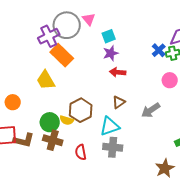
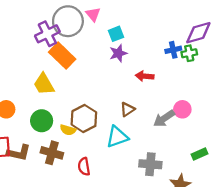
blue cross: (159, 50) -> (173, 50), turned 32
red arrow: (118, 72) -> (145, 76), moved
pink circle: (170, 80) -> (182, 109), moved
green circle: (50, 122) -> (42, 121), moved
gray cross: (113, 147) -> (150, 164), moved

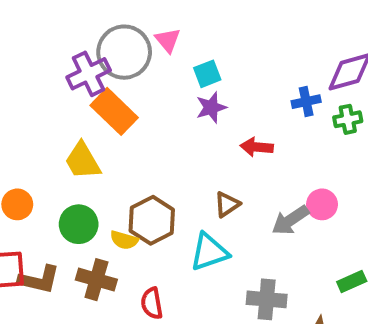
green cross: (189, 53) -> (348, 119), moved

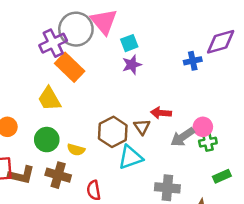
pink triangle: (168, 40) -> (104, 22), size x1.6
green cross: (348, 119) -> (208, 142), moved
red arrow: (257, 147) -> (161, 113), moved
brown triangle: (227, 204) -> (142, 127), turned -30
brown hexagon: (152, 220) -> (113, 132), moved

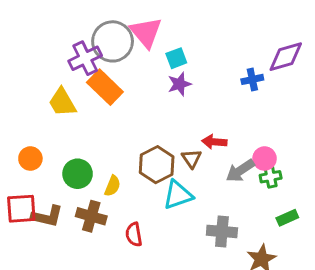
yellow trapezoid: (49, 99) -> (62, 102), moved
yellow semicircle: (76, 150) -> (113, 186), turned -84

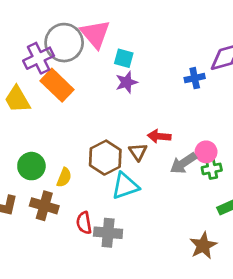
cyan square: (176, 58) -> (124, 58), turned 36
gray cross: (222, 231) -> (108, 233), moved

